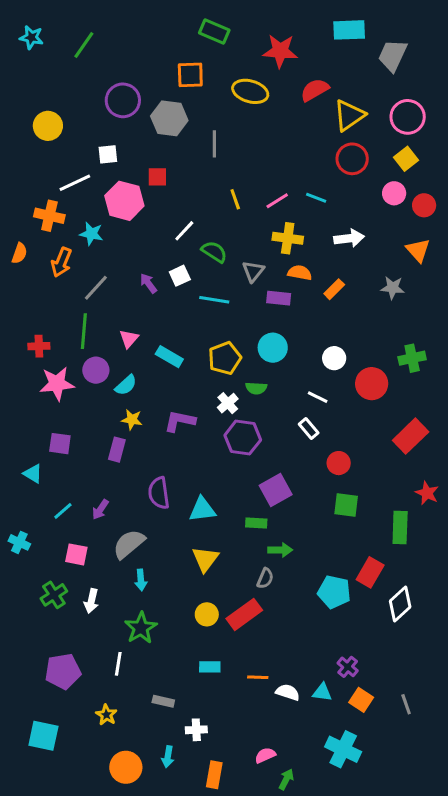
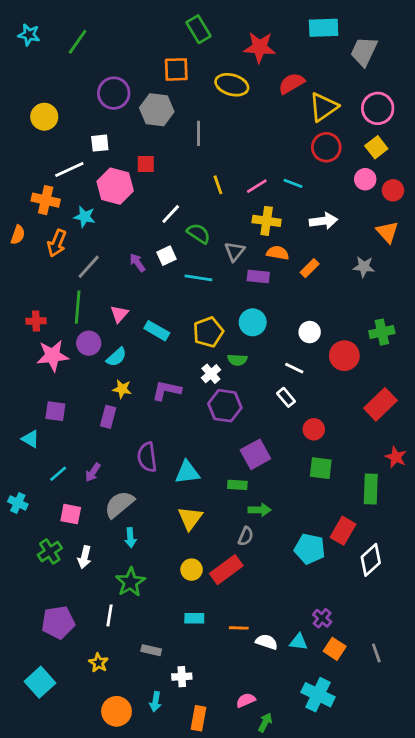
green rectangle: (214, 31) -> (198, 29), turned 36
cyan square: (43, 736) -> (40, 682), turned 36

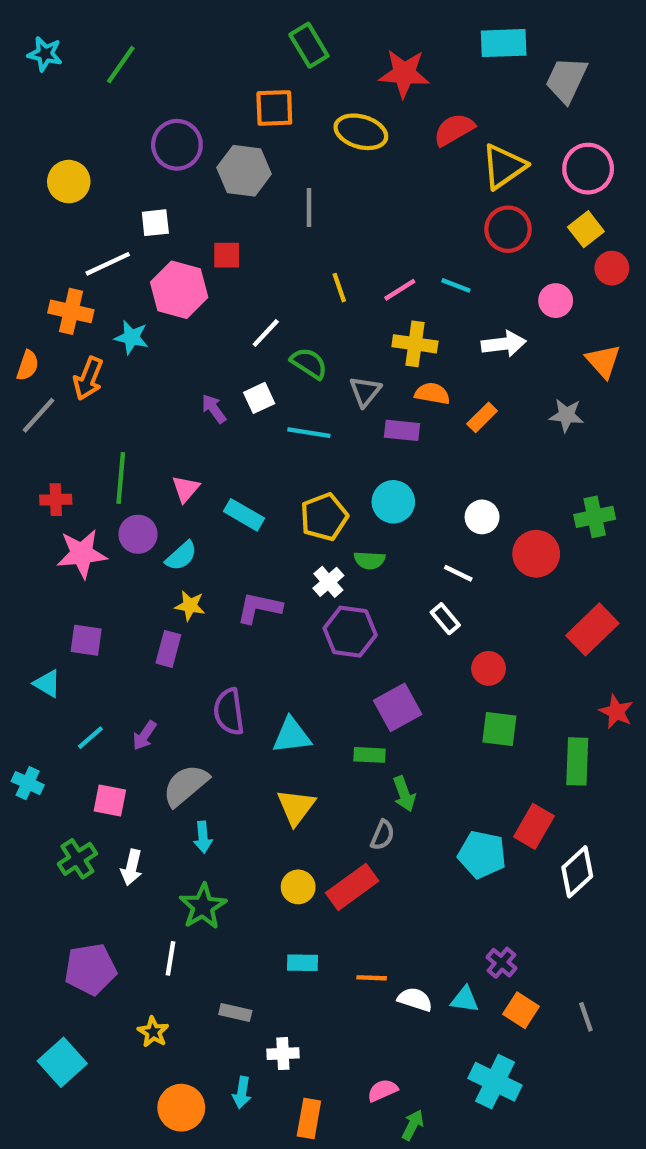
pink circle: (365, 179) -> (556, 301), moved
red circle: (393, 190) -> (612, 268), moved
gray line: (89, 267) -> (38, 415), moved
green arrow: (260, 510) -> (404, 794), turned 70

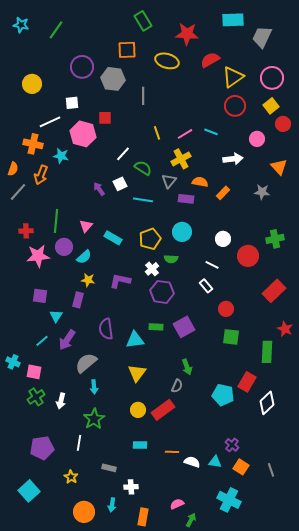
yellow cross: (415, 344) -> (181, 159), moved, turned -36
cyan triangle: (47, 684) -> (56, 316), moved, turned 32
purple arrow: (144, 735) -> (67, 340), size x1.5
green rectangle: (370, 755) -> (156, 327), moved
pink square: (110, 800) -> (34, 372), moved

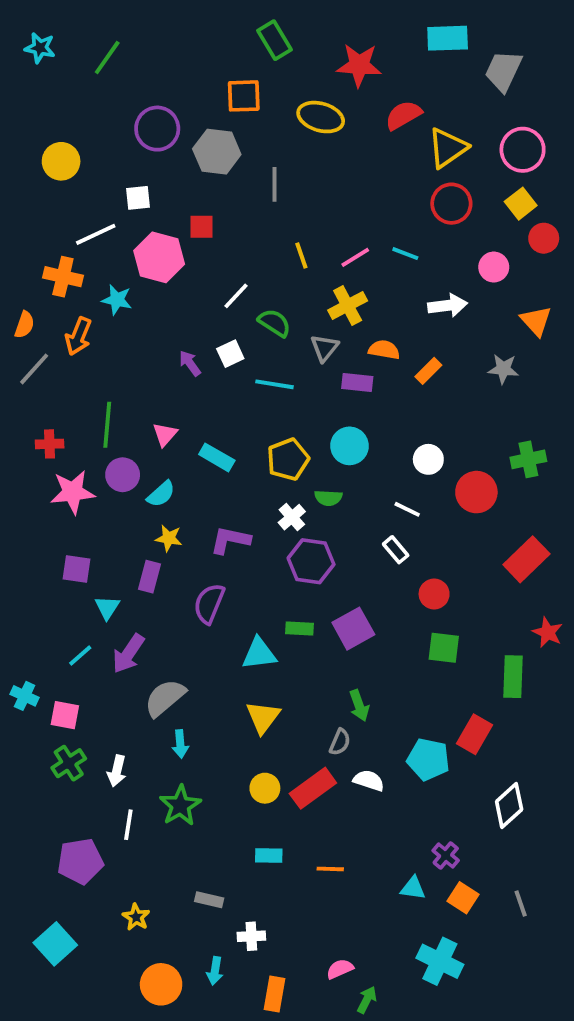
purple semicircle: (106, 329) -> (209, 604), moved, turned 30
white diamond: (267, 403) -> (509, 805), moved
white line: (79, 443) -> (128, 825), moved
white semicircle: (192, 462) -> (369, 780), moved

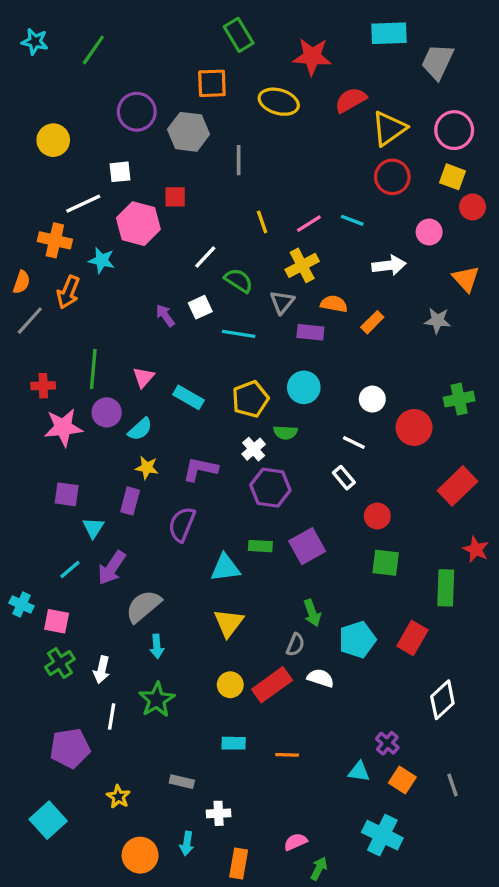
yellow square: (521, 204) -> (452, 177), turned -32
cyan pentagon: (428, 759) -> (357, 640), moved, turned -30

